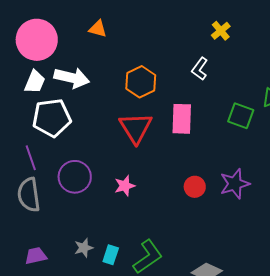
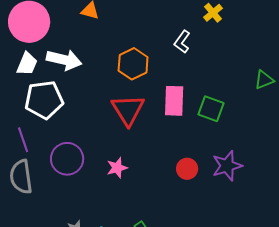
white L-shape: (200, 69) -> (182, 42), moved
green square: (241, 116) -> (211, 109), moved

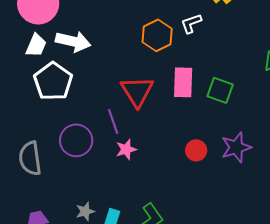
white L-shape: (182, 42) -> (191, 23), turned 35
orange hexagon: (133, 64) -> (157, 35), moved
white pentagon: (44, 100) -> (53, 81), turned -30
purple line: (23, 140) -> (113, 121), moved

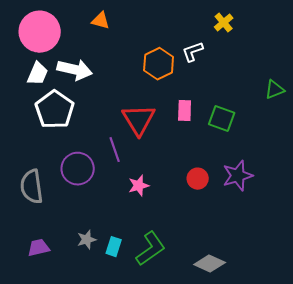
pink rectangle: (183, 82) -> (185, 111), size x0.7
pink star: (126, 149) -> (139, 186), moved

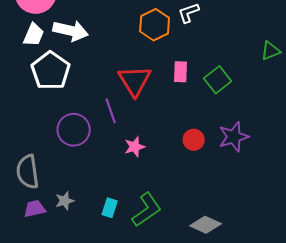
green square: (222, 119) -> (218, 80), turned 32
gray semicircle: (32, 187) -> (28, 172), moved
gray star: (87, 240) -> (65, 201), moved

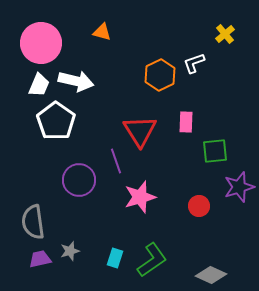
green square: (218, 80) -> (215, 151), moved, turned 32
red circle: (194, 140) -> (199, 206), moved
pink star: (135, 147) -> (140, 197), size x1.5

